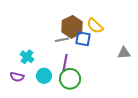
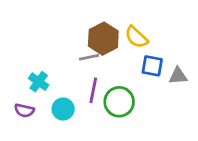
blue square: (83, 39) -> (152, 66), moved
green circle: (70, 79) -> (119, 102), moved

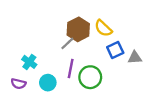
gray line: (89, 57) -> (67, 43), turned -32
blue square: (152, 66) -> (115, 50), turned -35

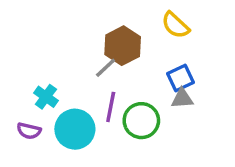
yellow semicircle: (103, 28) -> (175, 25), moved
gray triangle: (135, 58) -> (182, 98), moved
cyan circle: (48, 83) -> (75, 129), size x1.5

